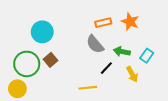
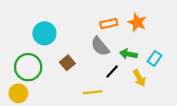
brown square: (51, 60) -> (67, 63), moved

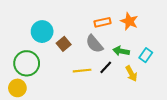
brown square: (67, 63) -> (64, 44), moved
yellow line: (92, 92) -> (82, 71), moved

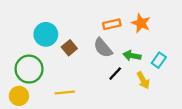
yellow line: (82, 71) -> (65, 93), moved

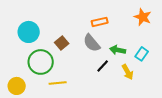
orange star: (141, 23) -> (143, 17), moved
cyan circle: (46, 34) -> (29, 32), moved
green circle: (29, 69) -> (41, 62), moved

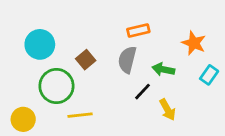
orange star: (143, 17) -> (194, 43), moved
gray semicircle: (92, 43) -> (127, 60), turned 54
cyan rectangle: (142, 54) -> (209, 75), moved
yellow arrow: (128, 72) -> (167, 110), moved

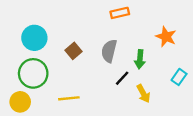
orange rectangle: (138, 31) -> (120, 13), moved
green arrow: (163, 69) -> (140, 59), turned -96
cyan rectangle: (209, 75) -> (179, 77), moved
green circle: (56, 86) -> (33, 73), moved

